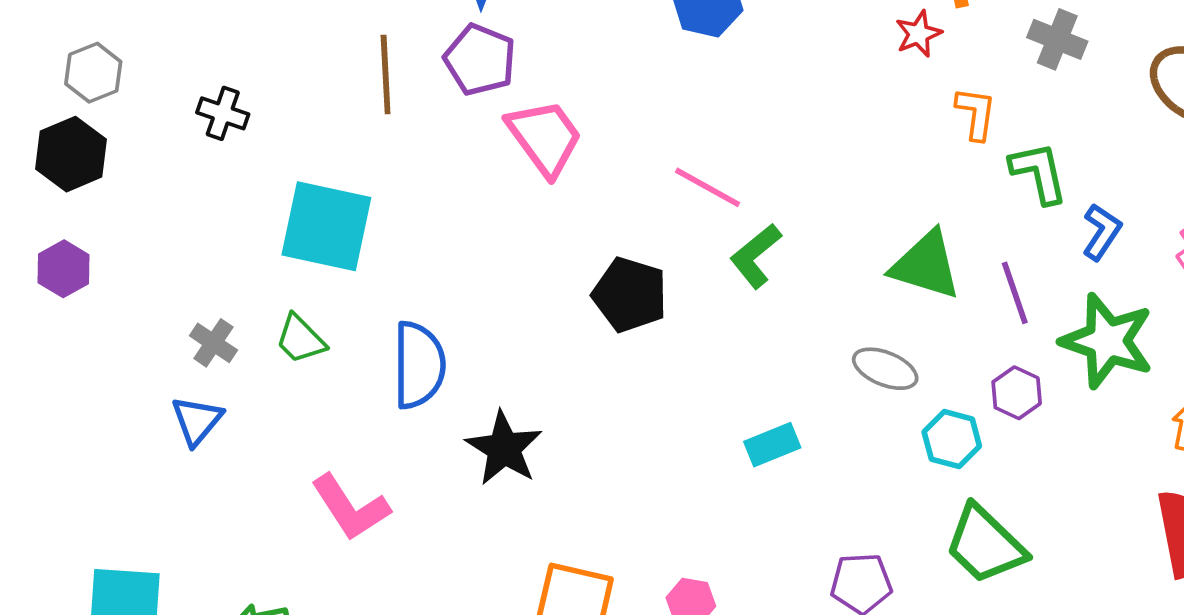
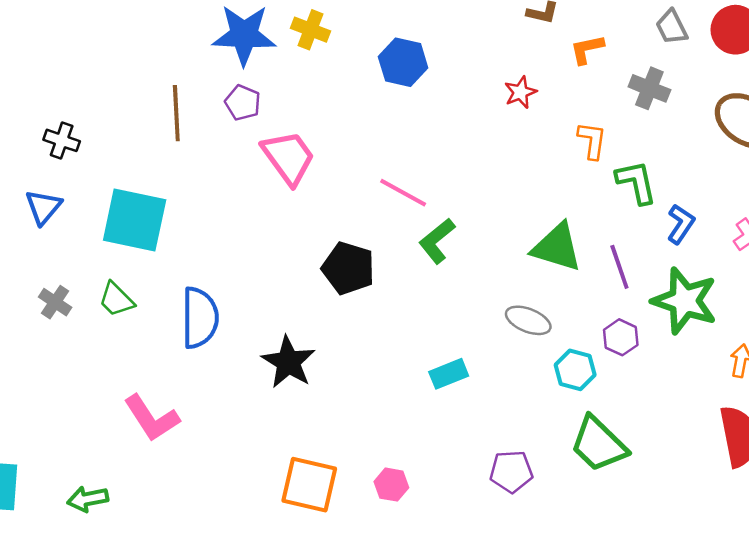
red star: (918, 34) -> (520, 92), moved
purple pentagon: (480, 60) -> (243, 103), size x0.7
blue triangle: (197, 421) -> (43, 207), moved
black star: (504, 448) -> (288, 362), moved

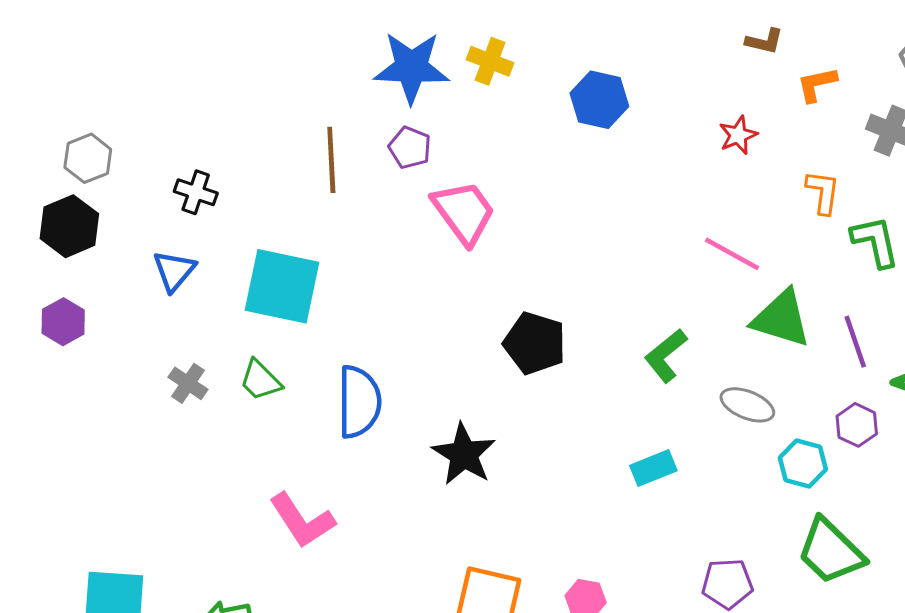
pink line: (403, 193) -> (732, 254), moved
green L-shape: (437, 241) -> (666, 356), moved

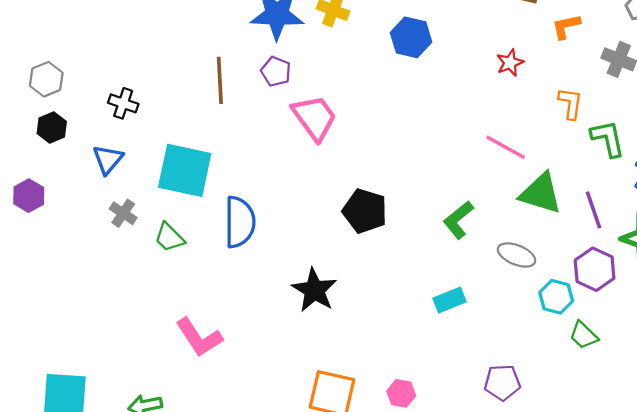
black hexagon: (69, 226) -> (52, 128), moved, size x0.7
gray cross: (188, 383) -> (123, 213), moved
blue semicircle: (359, 402) -> (240, 222), moved
purple hexagon: (857, 425) -> (595, 269), size x1.4
green trapezoid: (831, 551) -> (584, 335), moved, size x0.6

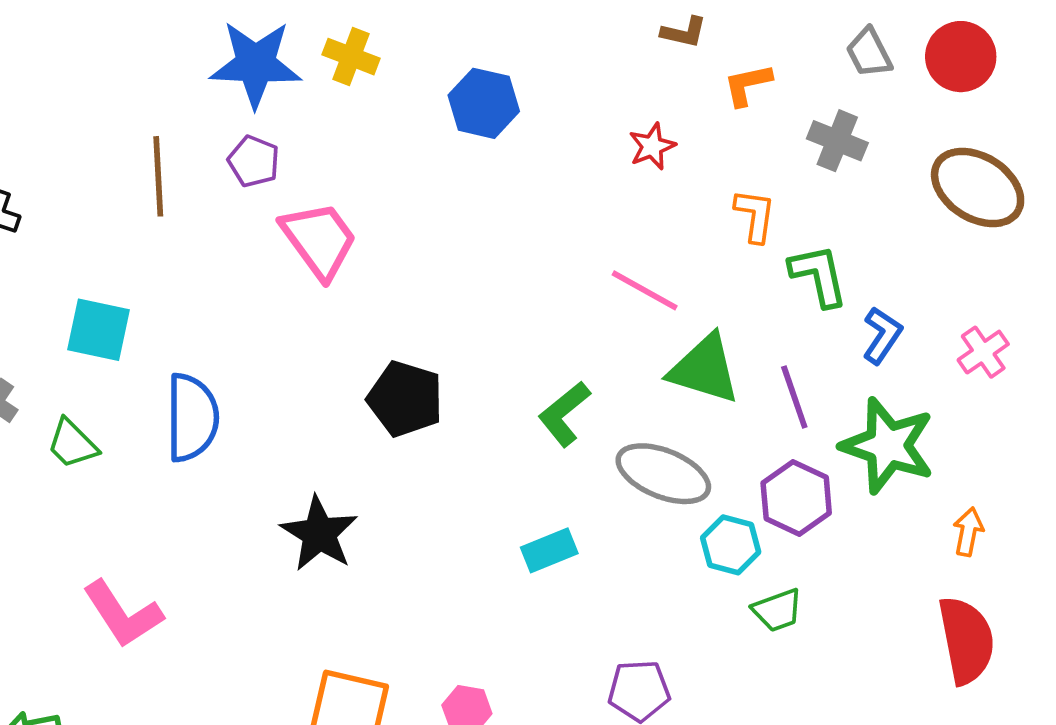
cyan square: (185, 170) -> (98, 330), size x0.7
gray ellipse: (517, 255) -> (663, 474), size x1.4
green trapezoid: (584, 335) -> (777, 610), turned -64

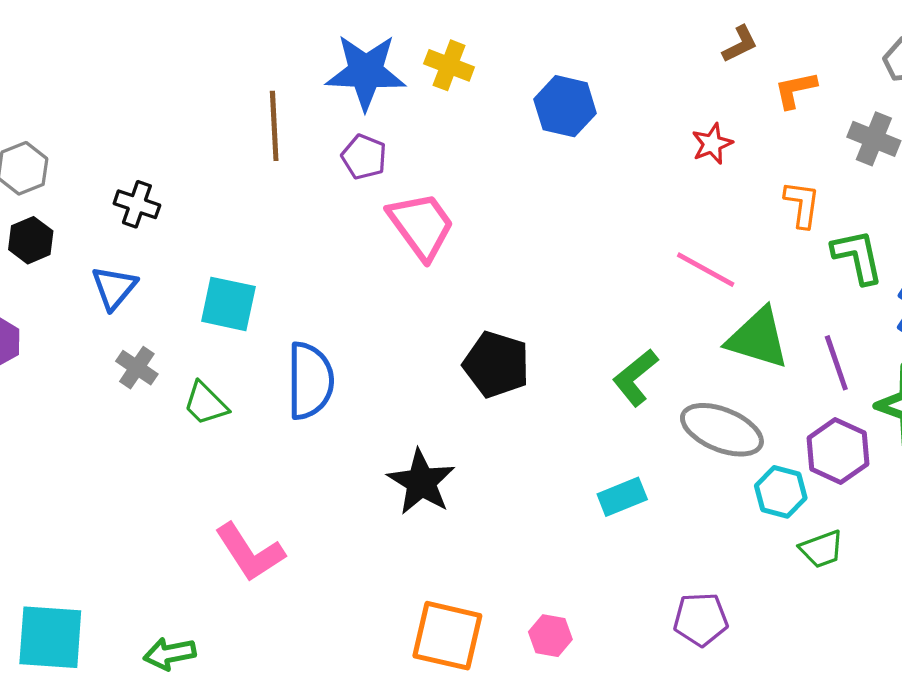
brown L-shape: (684, 32) -> (740, 44), turned -39
brown line: (158, 176) -> (274, 126), moved

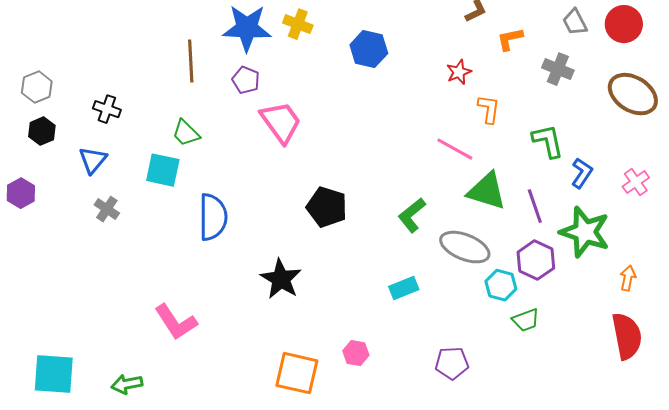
orange L-shape: (802, 204) -> (489, 109), moved
green trapezoid: (206, 404) -> (186, 133), moved
pink hexagon: (550, 636) -> (356, 353), moved

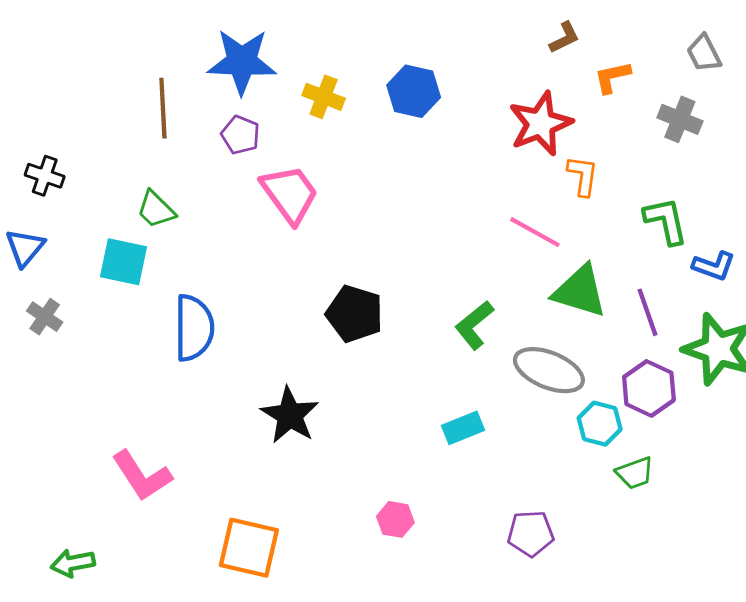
yellow cross: (298, 24) -> (324, 97), moved
red star: (459, 72) -> (540, 124), size x1.8
blue L-shape: (582, 173) -> (714, 266), turned 76
orange square: (297, 373) -> (249, 548), moved

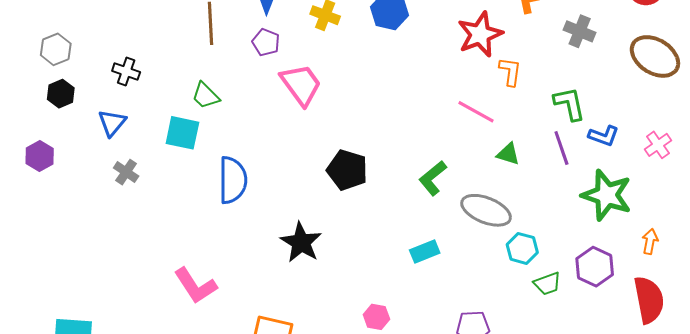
green triangle: (580, 291) -> (508, 154), size x0.6
purple line: (648, 312) -> (561, 148), moved
purple hexagon: (649, 388) -> (595, 267), moved

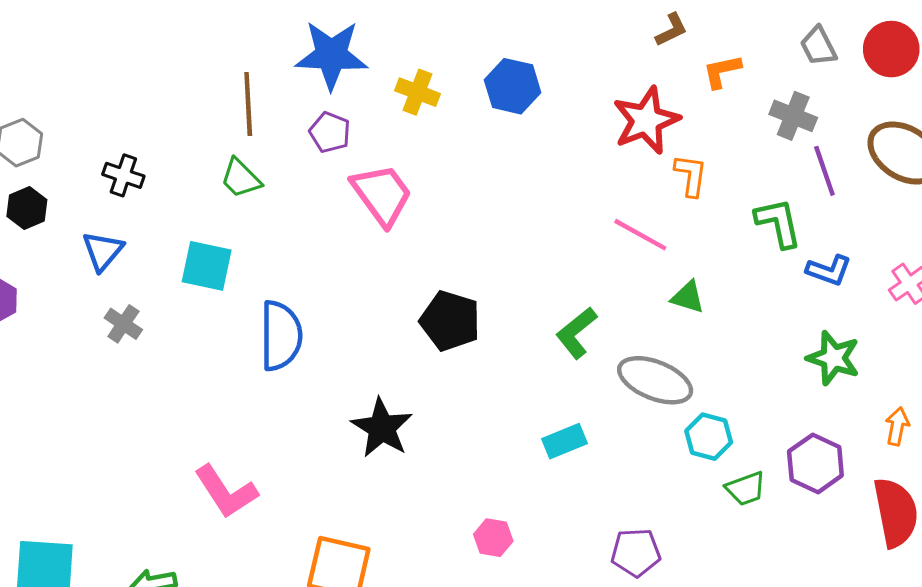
green trapezoid: (206, 96) -> (241, 178), moved
purple line: (561, 148) -> (824, 171), moved
green star: (607, 195) -> (833, 358), size x0.7

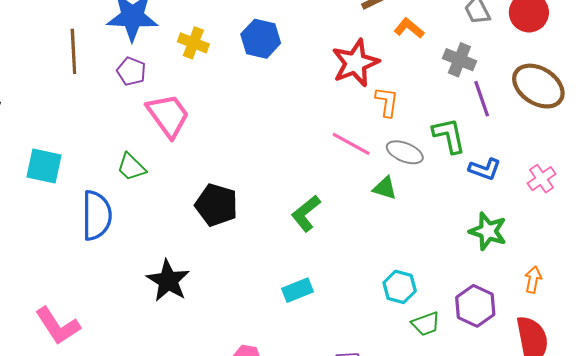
orange L-shape: (722, 71) -> (409, 28), turned 52
green trapezoid: (241, 178) -> (131, 167), moved
gray ellipse: (655, 380) -> (405, 152), moved, size x0.7

